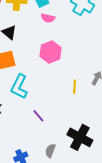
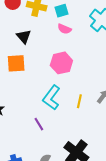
cyan L-shape: (19, 87) -> (51, 98), moved

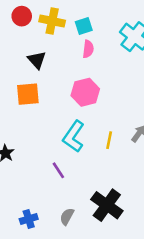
pink semicircle: (64, 29) -> (88, 49), turned -104

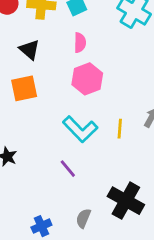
pink semicircle: (88, 49) -> (80, 43), moved
cyan L-shape: (74, 136) -> (80, 129), turned -72

